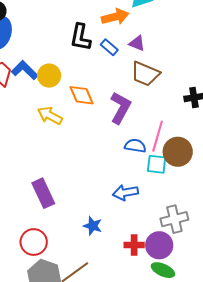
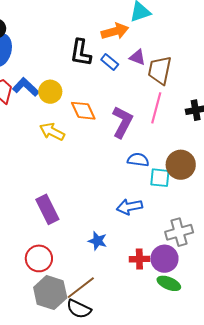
brown trapezoid: (145, 74) -> (160, 70), moved, turned 80
pink line: (158, 136) -> (156, 108), moved

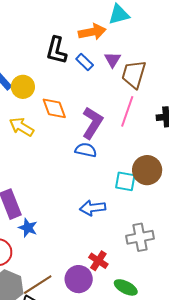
purple triangle: (137, 57) -> (113, 60), turned 36
blue semicircle: (138, 160) -> (86, 150), moved
blue star: (98, 241) -> (28, 228), moved
red cross: (139, 259) -> (98, 261), turned 30
purple circle: (164, 259) -> (79, 279), moved

